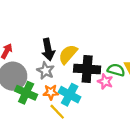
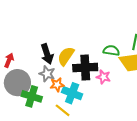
green semicircle: (116, 70) -> (111, 51), moved
orange star: (51, 92) -> (57, 85), moved

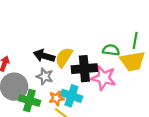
black arrow: (47, 54) -> (44, 56), turned 126
pink star: (103, 77) -> (104, 78), size x1.6
orange star: (57, 85) -> (56, 98), moved

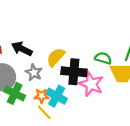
black arrow: (44, 56) -> (22, 49), moved

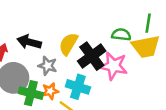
black cross: (74, 72) -> (92, 56), turned -30
orange star: (41, 96) -> (50, 91), moved

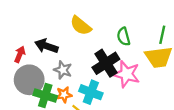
green semicircle: (121, 35) -> (124, 37), moved, turned -114
yellow semicircle: (68, 44) -> (81, 26), moved, turned -85

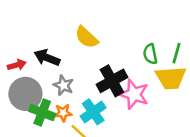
green semicircle: (124, 37) -> (150, 54), moved
red arrow: (20, 54) -> (17, 65), turned 49
cyan cross: (91, 92) -> (93, 112), turned 30

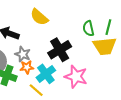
pink star: (134, 94) -> (76, 77), moved
orange star: (63, 113) -> (27, 67), moved

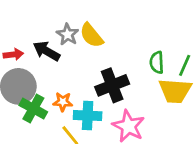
gray star: (23, 54) -> (68, 34), moved
cyan cross: (46, 74) -> (88, 116), turned 30

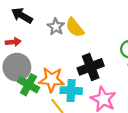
black arrow: (47, 51) -> (22, 16), moved
orange star: (63, 102) -> (52, 80), size x1.6

